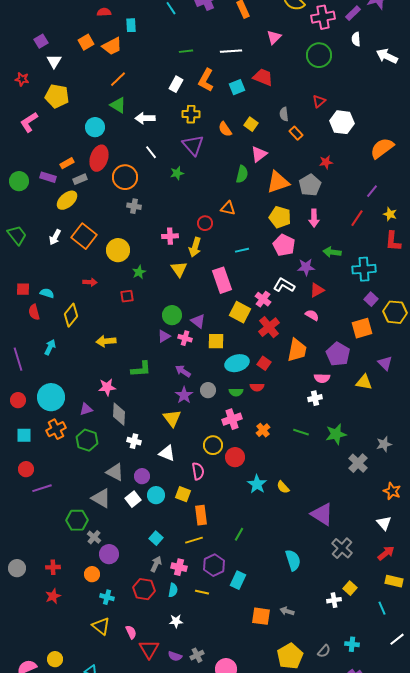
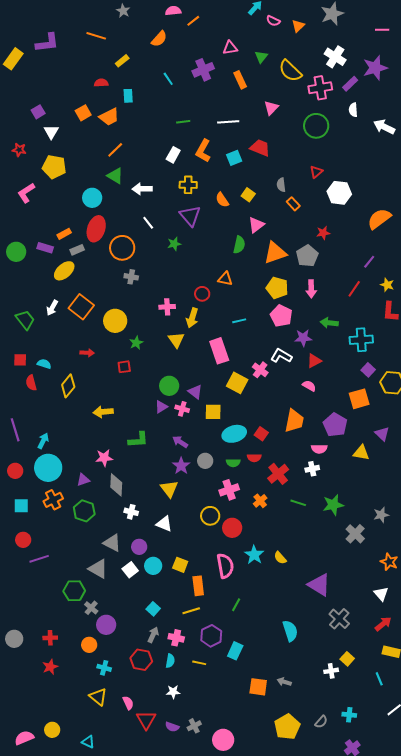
green trapezoid: (17, 235) -> (25, 320), moved
red cross: (269, 327) -> (278, 474), moved
cyan arrow: (50, 347) -> (43, 441), moved
pink semicircle: (198, 471) -> (225, 566), moved, size x1.4

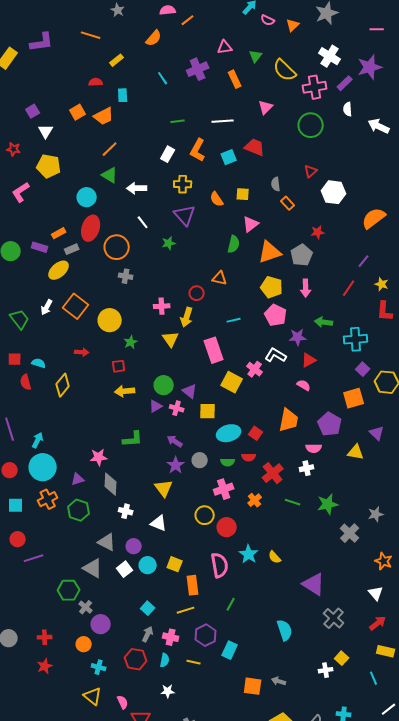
yellow square: (248, 195) -> (243, 194), turned -32
yellow arrow: (103, 412) -> (125, 391), moved

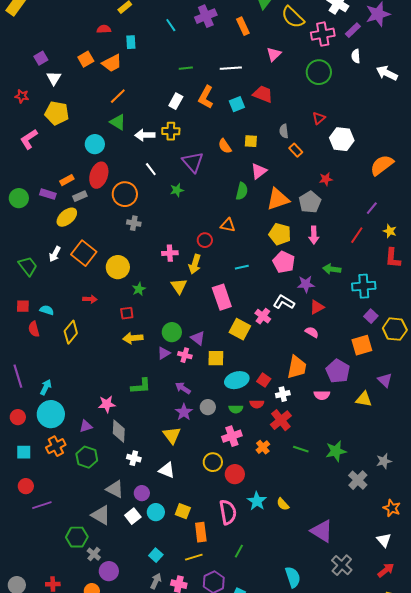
yellow cross: (183, 184) -> (171, 131), moved
white cross: (307, 468) -> (283, 394), moved

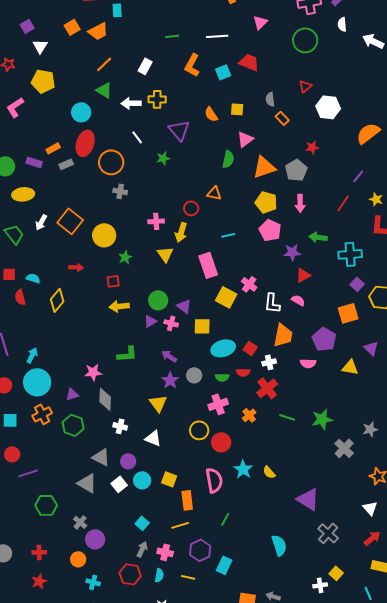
white rectangle: (176, 101) -> (145, 66), moved
yellow ellipse: (67, 217) -> (23, 194), moved, turned 35
white L-shape: (284, 302) -> (272, 303), moved, turned -115
green hexagon: (77, 537) -> (46, 505), moved

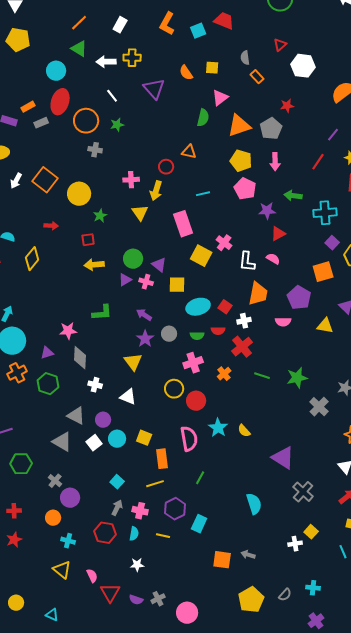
green star: (163, 158) -> (117, 125), moved

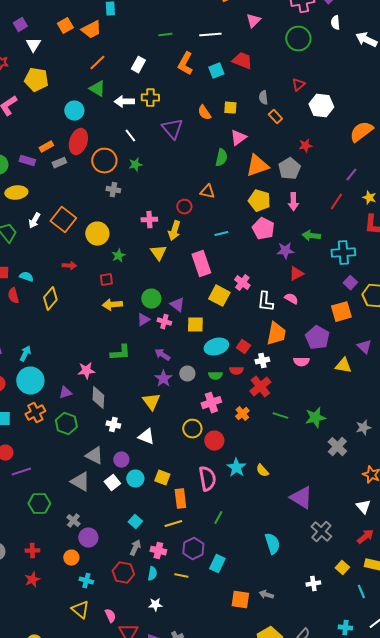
yellow square: (311, 532) -> (342, 568), moved
cyan cross: (313, 588) -> (345, 628), moved

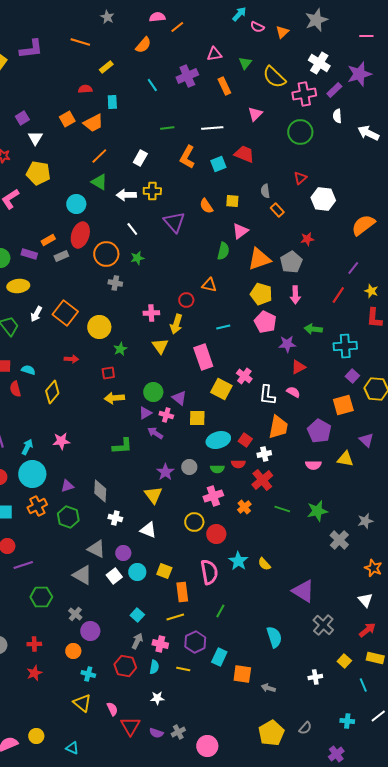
purple arrow: (162, 355) -> (155, 433), moved
pink semicircle: (301, 362) -> (313, 465), moved
pink star: (86, 371) -> (61, 441), moved
orange square: (240, 600) -> (242, 674), moved

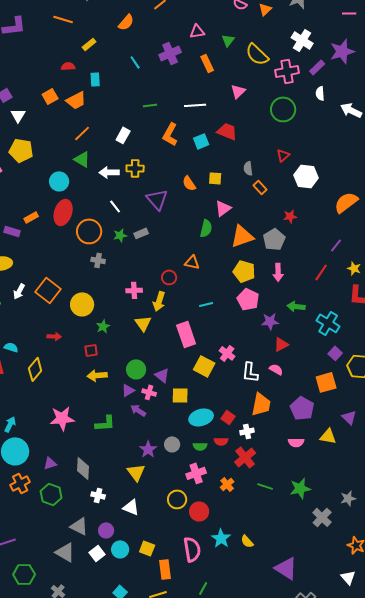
gray rectangle: (61, 256) -> (141, 233), moved
cyan cross: (345, 346) -> (328, 323), turned 35
pink star: (61, 441) -> (62, 418), moved, size x1.4

